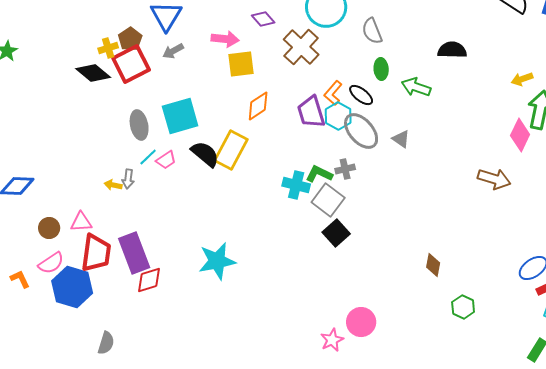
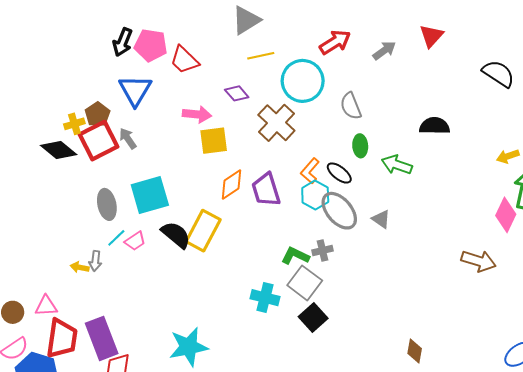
gray arrow: (173, 51) -> (128, 138), moved, turned 85
purple trapezoid: (311, 112) -> (266, 190), moved
cyan cross: (296, 185) -> (265, 298), moved

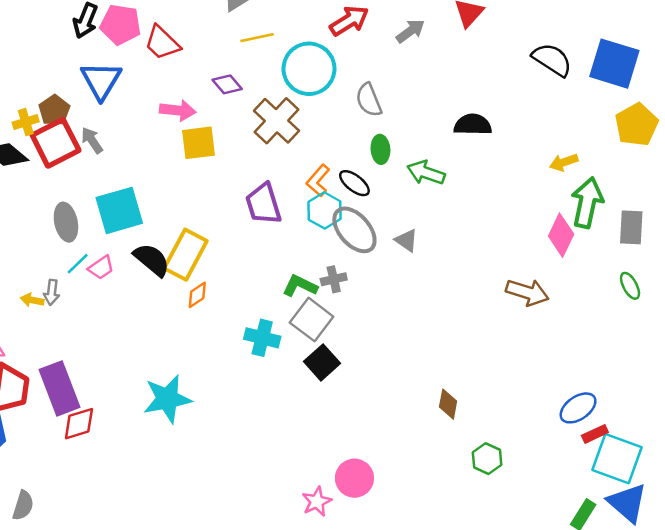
orange diamond: (231, 185) -> (197, 295), moved, size x0.7

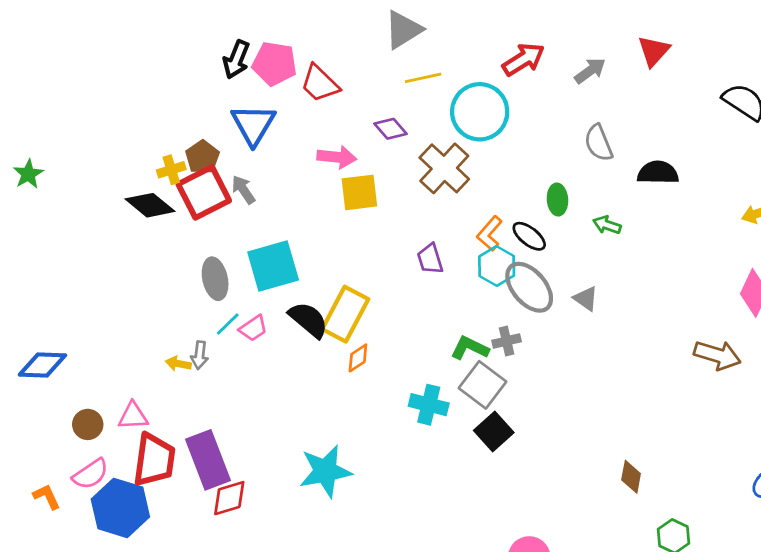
gray semicircle: (369, 100) -> (599, 143), moved
green arrow: (426, 173) -> (607, 225), size x0.7
purple trapezoid: (264, 204) -> (430, 259), size x0.7

